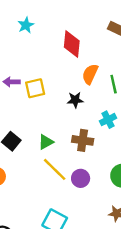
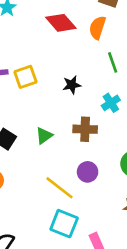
red diamond: (72, 44) -> (61, 23), turned -40
orange semicircle: (90, 74) -> (97, 28), moved
yellow line: (55, 169) -> (59, 188), moved

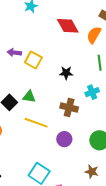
yellow square: (25, 77) -> (33, 60), turned 36
green triangle: (44, 136) -> (29, 97), moved, turned 32
yellow line: (59, 188) -> (36, 123), moved, turned -30

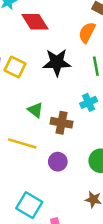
red diamond: (68, 26) -> (35, 22), moved
black star: (66, 73) -> (57, 62), moved, size x1.6
green triangle: (29, 97) -> (35, 110), moved, turned 32

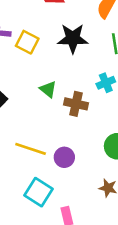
yellow line: (22, 143) -> (31, 149), moved
purple circle: (58, 162) -> (64, 157), moved

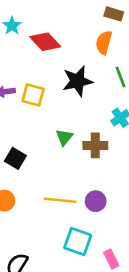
green triangle: (48, 89) -> (64, 137), turned 42

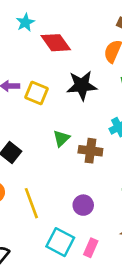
yellow line: (60, 200) -> (31, 203), moved, turned 56
pink rectangle: (111, 259) -> (91, 248), moved, turned 42

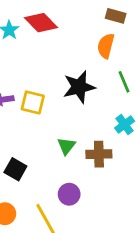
red diamond: (56, 43) -> (41, 23), moved
purple circle: (83, 205) -> (69, 194), moved

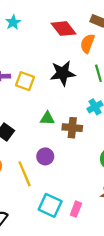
red diamond: (41, 23) -> (64, 29), moved
green triangle: (66, 146) -> (47, 118), turned 48

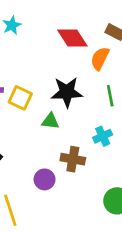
green triangle: (47, 118) -> (50, 121), moved
purple circle: (45, 156) -> (45, 179), moved

